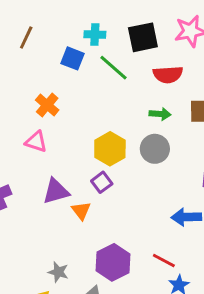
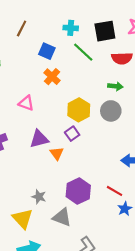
blue square: (73, 58) -> (47, 51), moved
orange cross: (47, 105) -> (52, 77), moved

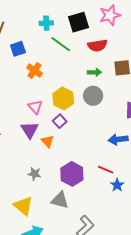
blue square: (47, 51) -> (18, 49), moved, turned -35
pink triangle: (26, 103) -> (35, 107), moved, turned 35
purple triangle: (39, 139) -> (30, 130), turned -42
gray star: (39, 197) -> (34, 174), moved

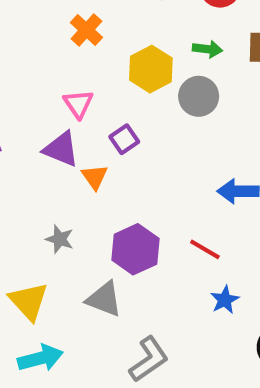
yellow hexagon: (63, 98) -> (151, 69), moved
purple triangle: (30, 130) -> (61, 149), turned -42
blue star: (117, 185) -> (225, 300), moved

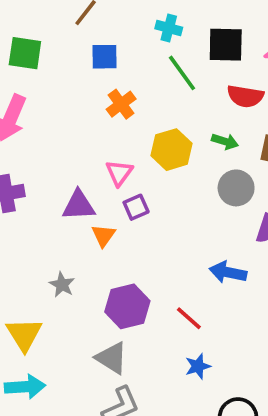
gray circle: (199, 96) -> (236, 188), moved
pink triangle: (78, 104) -> (119, 173), moved
purple triangle: (61, 149) -> (79, 205), turned -36
gray triangle: (104, 299) -> (112, 358), moved

